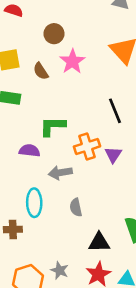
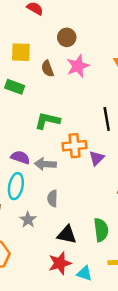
purple semicircle: (30, 151) -> (20, 157), moved
gray star: (60, 270) -> (28, 220), moved

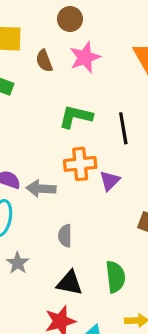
green L-shape: (47, 121) -> (76, 117), moved
gray semicircle: (52, 198) -> (65, 236), moved

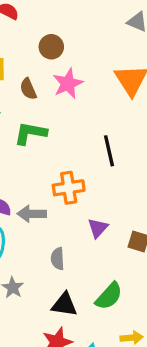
green L-shape: (76, 117) -> (30, 133), moved
purple triangle: (110, 181) -> (98, 228), moved
green semicircle: (115, 277) -> (109, 296), turned 52

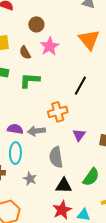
black line: (109, 151) -> (80, 86), turned 48
gray semicircle: (58, 259) -> (56, 157), size x1.5

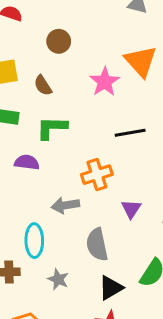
pink star: (50, 46) -> (105, 82), moved
black line: (80, 86) -> (130, 133), turned 54
purple semicircle: (15, 129) -> (27, 162), moved
black triangle: (64, 186) -> (111, 288), turned -30

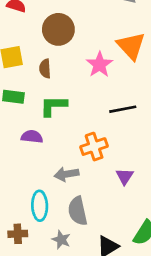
brown circle: (59, 41) -> (58, 29), size x1.5
brown semicircle: (43, 85) -> (45, 69), turned 30
gray semicircle: (97, 245) -> (78, 211), moved

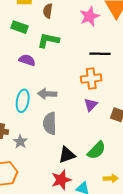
orange cross: (94, 147) -> (91, 78), moved
cyan ellipse: (40, 206) -> (23, 101), moved
gray star: (61, 240) -> (20, 142), moved

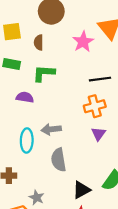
gray star: (20, 142) -> (37, 197), moved

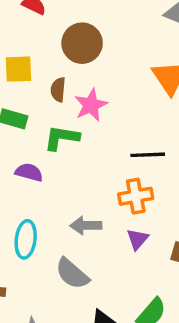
pink star: (83, 42) -> (91, 105), moved
gray arrow: (51, 129) -> (86, 225), moved
gray semicircle: (59, 160) -> (72, 274), turned -45

